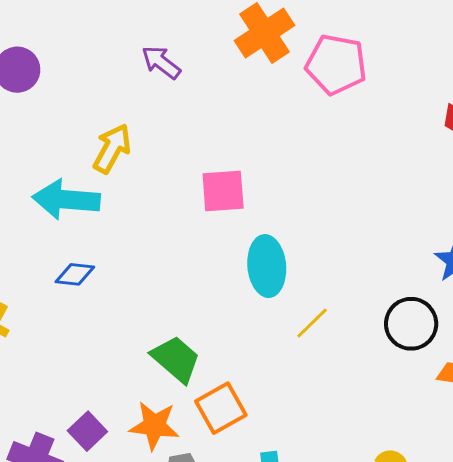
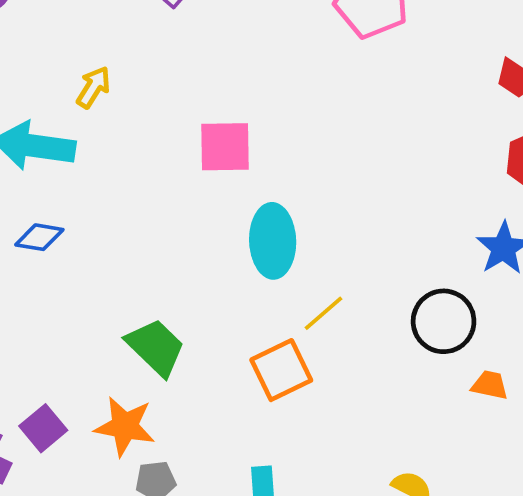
yellow arrow: (112, 148) -> (93, 87), size x0.7
orange square: (221, 408) -> (281, 370), moved

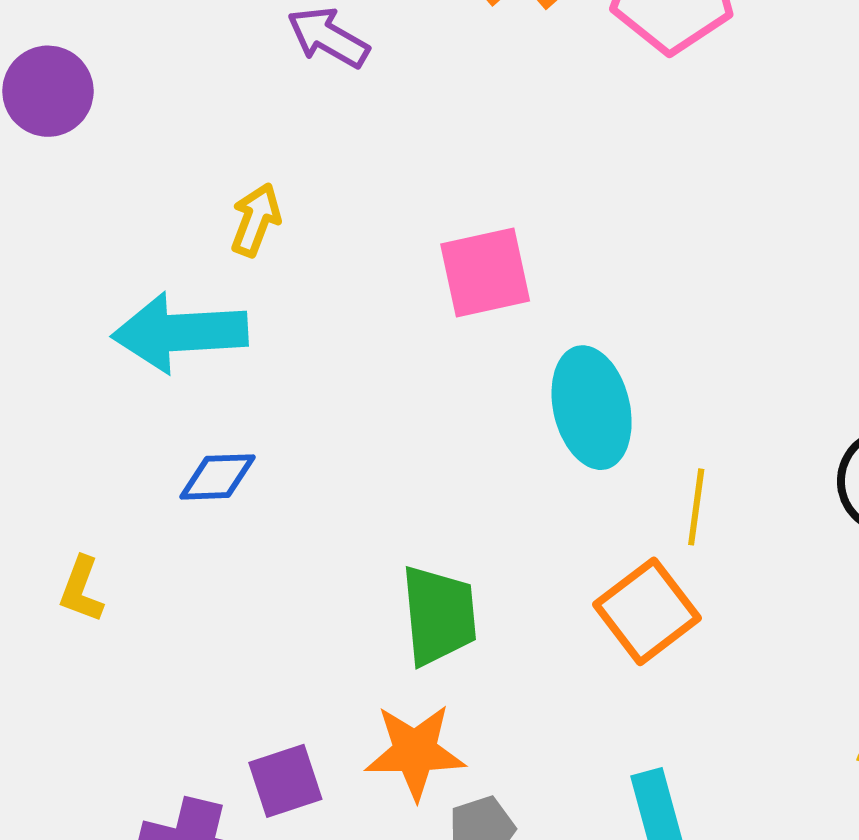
yellow line: (323, 313) -> (696, 507), turned -30
green trapezoid: (156, 347) -> (439, 615), turned 52
purple square: (43, 428) -> (285, 781), turned 33

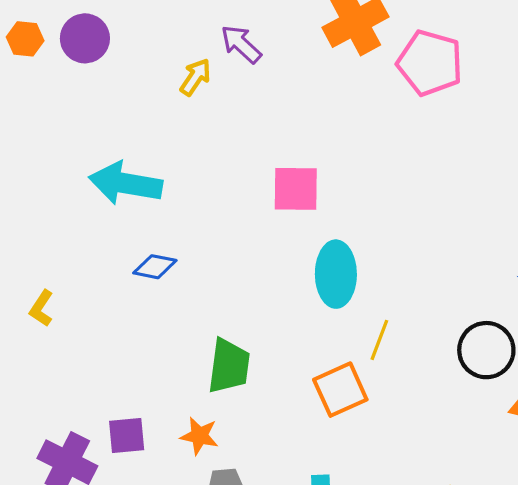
yellow arrow: (256, 220) -> (195, 77), moved
blue diamond: (218, 477) -> (155, 267), moved
orange star: (415, 752) -> (199, 436), size x0.7

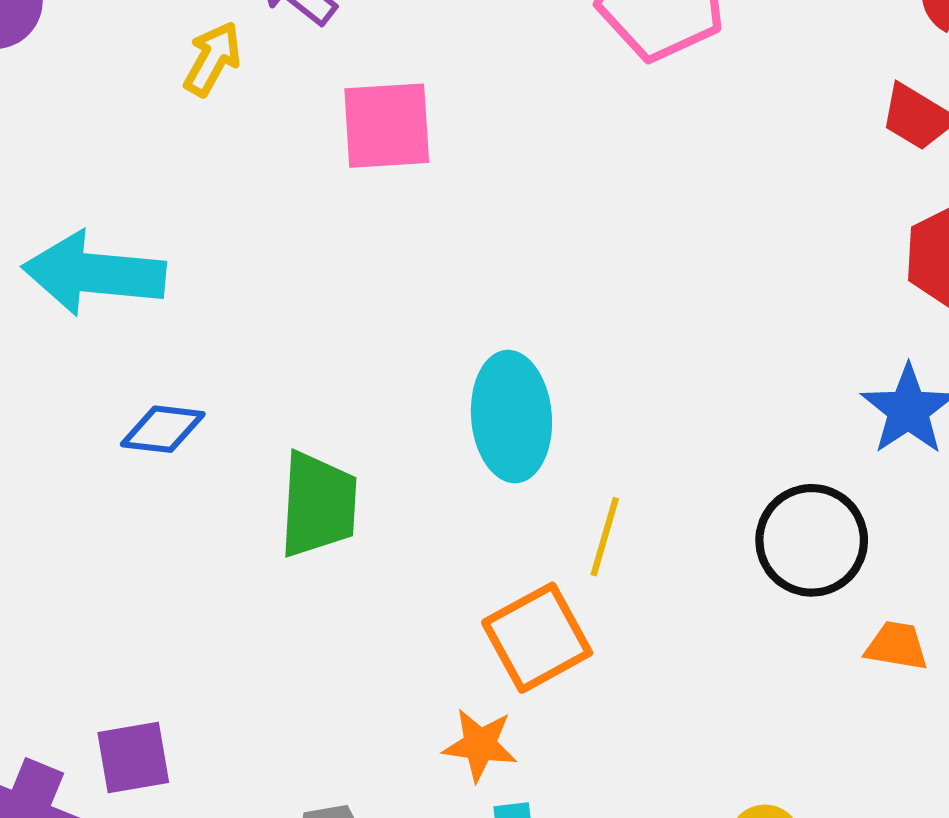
pink square: (296, 189) -> (387, 126), moved
green trapezoid: (229, 366) -> (318, 505), moved
orange star: (199, 436) -> (480, 745), moved

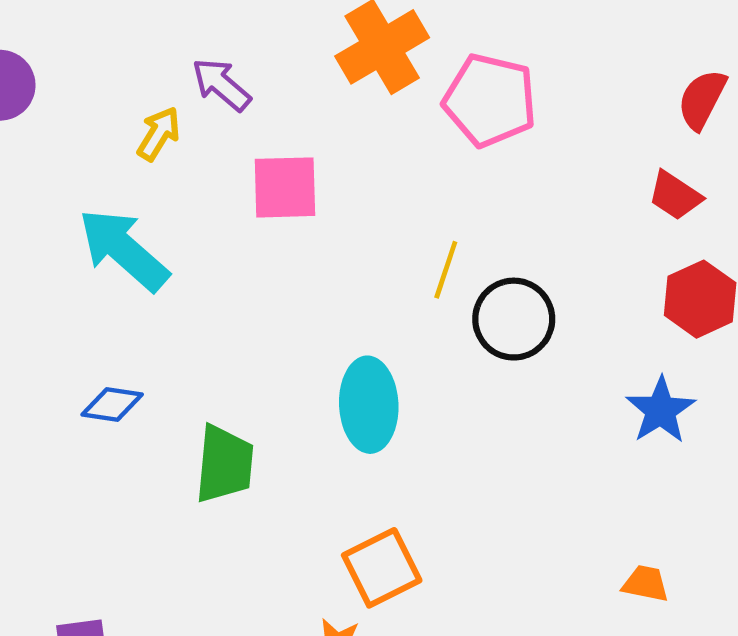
cyan arrow: (94, 273) -> (124, 250), moved, turned 34
yellow line: (605, 537) -> (446, 270), moved
black circle: (812, 540) -> (514, 319), moved

